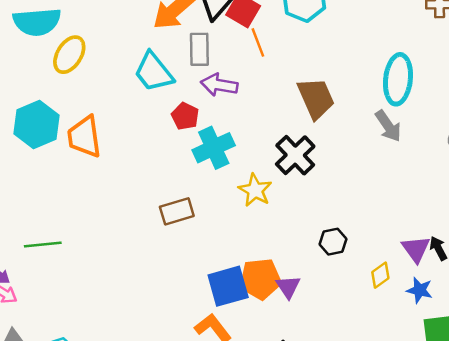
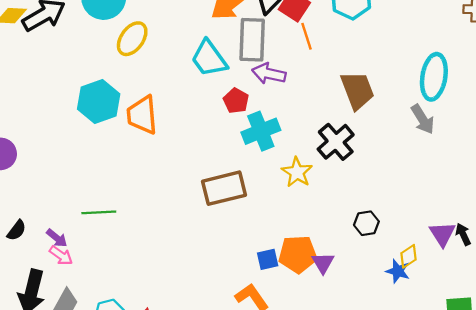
gray rectangle: (199, 49) -> (252, 40), size x1.4
brown rectangle: (177, 211) -> (224, 188), size x1.4
blue square: (228, 286) -> (268, 259), size x0.6
blue star: (420, 290) -> (398, 271), moved

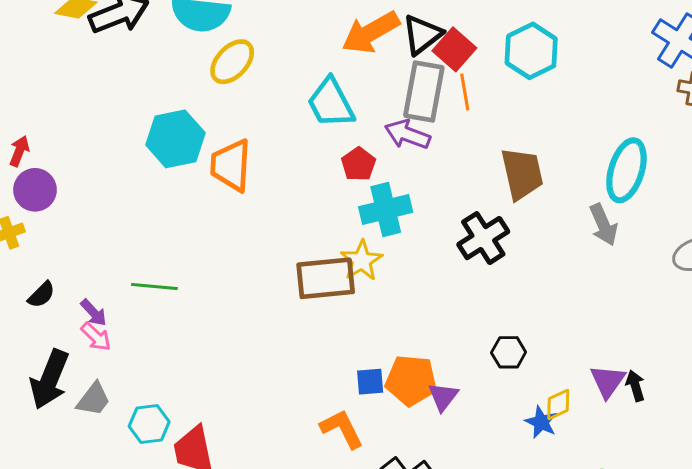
gray rectangle: (252, 40) -> (424, 91), moved
yellow star: (297, 172) -> (362, 261), moved

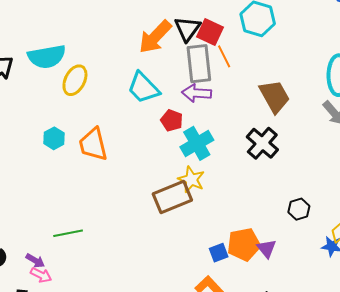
cyan hexagon: (175, 139) -> (54, 138), size x0.6

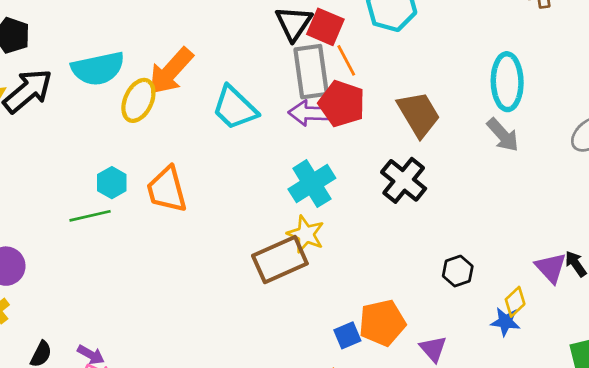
orange arrow: (155, 37) -> (171, 71), moved
red pentagon: (172, 120) -> (342, 104), moved, size x1.5
green line: (68, 233) -> (90, 216), moved
purple triangle: (267, 249) -> (433, 349), moved

